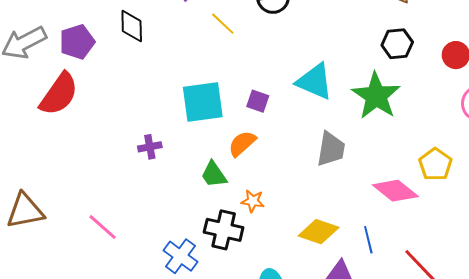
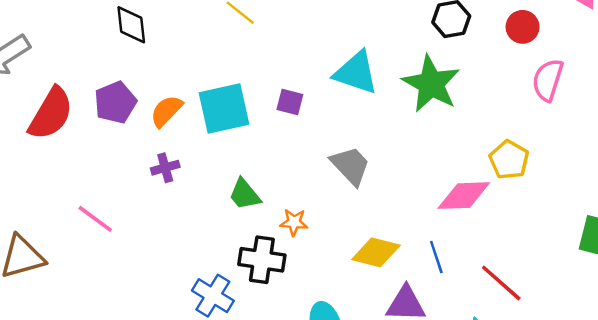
purple pentagon: (77, 42) -> (115, 102), moved
orange semicircle: (242, 144) -> (166, 111), moved
gray trapezoid: (331, 149) -> (350, 166), moved, turned -48
pink diamond: (395, 191) -> (464, 196), turned -36
pink line: (103, 227) -> (95, 219), moved

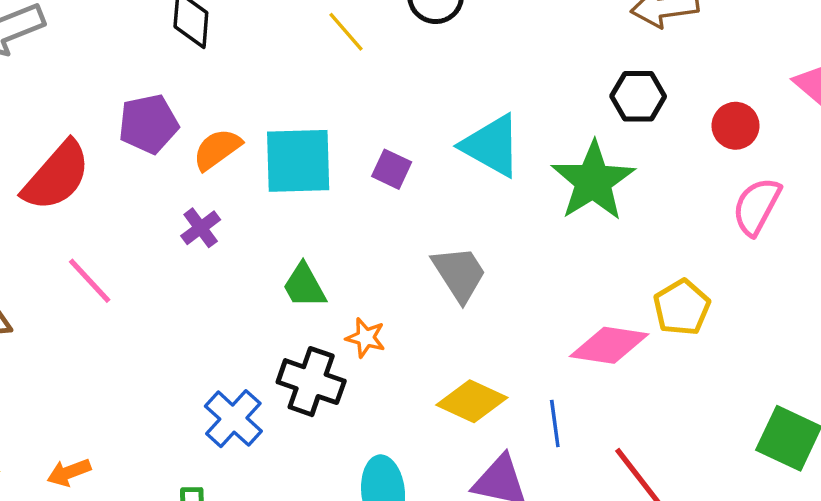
red semicircle: (51, 114) -> (56, 176), moved
purple cross: (165, 168) -> (201, 228), turned -32

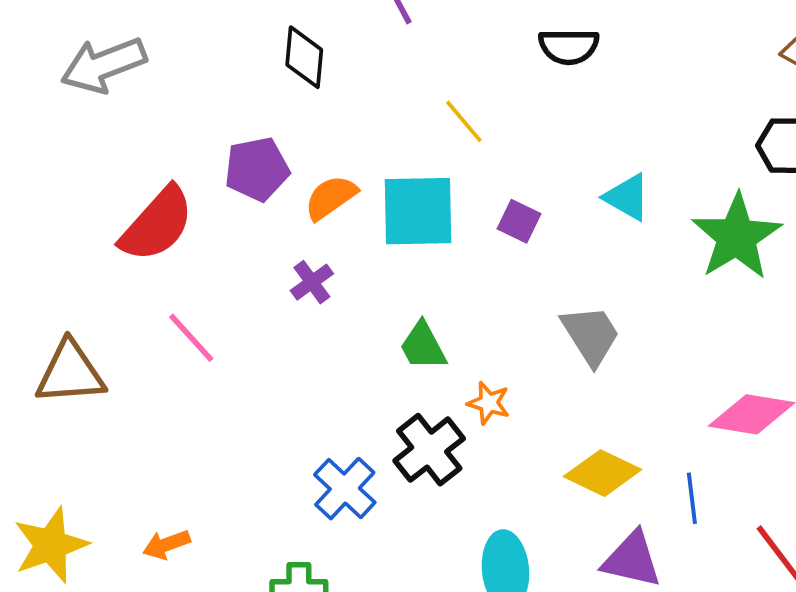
yellow line: (346, 32) -> (464, 121), moved
cyan triangle: (491, 146) -> (627, 197), size x0.7
black cross: (311, 382) -> (429, 450), turned 32

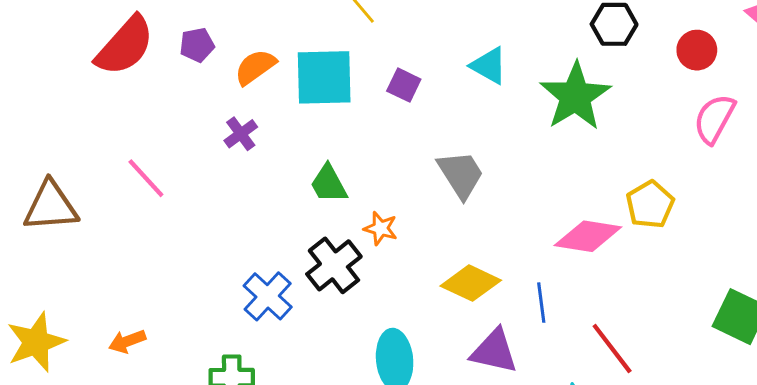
purple pentagon: (257, 169) -> (197, 45), size x0.7
red semicircle: (157, 224) -> (125, 46), moved

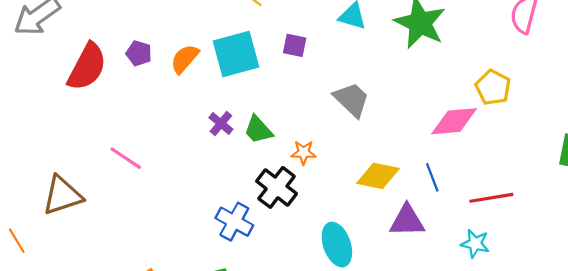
purple pentagon: (197, 45) -> (139, 53), turned -30
purple cross: (241, 134) -> (221, 123), moved
red line: (612, 349) -> (491, 198), turned -48

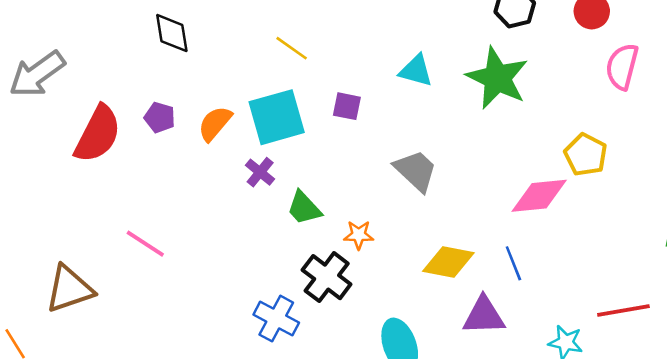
purple cross: (221, 123) -> (260, 172), moved
red line: (491, 198) -> (623, 311), moved

